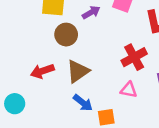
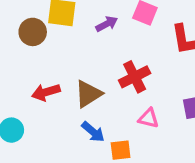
brown circle: (66, 35) -> (33, 32), moved
red cross: (134, 57) -> (135, 77), moved

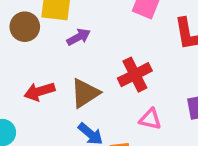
purple arrow: (107, 24) -> (79, 37), moved

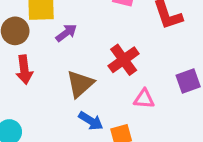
red arrow: (39, 92) -> (24, 70), moved, turned -72

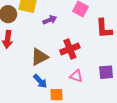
purple arrow: (66, 33) -> (50, 20), moved

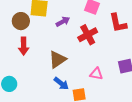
red cross: (70, 49) -> (88, 35), moved

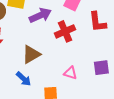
purple arrow: (63, 21) -> (40, 15), size x1.5
blue arrow: (61, 83) -> (24, 79), moved

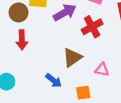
brown triangle: (31, 54) -> (72, 57), moved

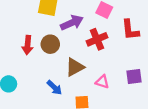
brown circle: (19, 12) -> (50, 44), moved

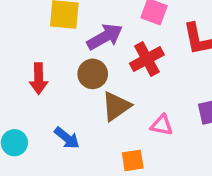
brown circle: (50, 44) -> (93, 74), moved
blue arrow: (54, 88) -> (67, 138), moved

